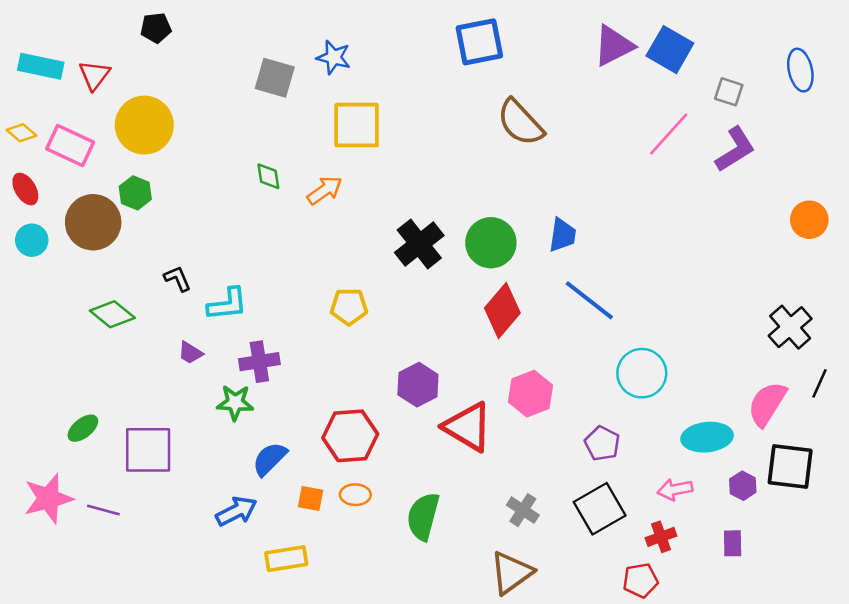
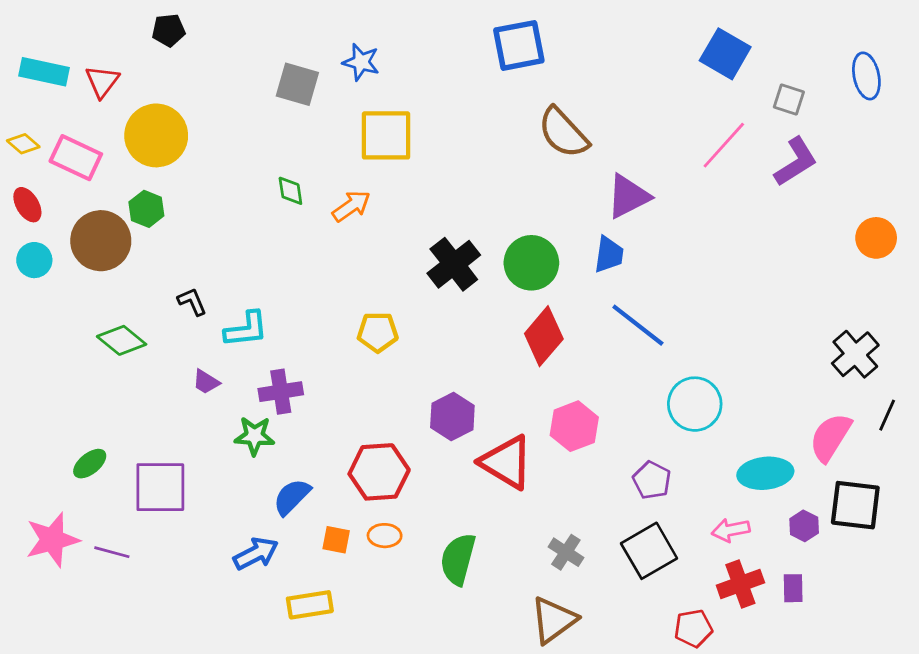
purple triangle: (614, 46) -> (628, 196), moved
red cross: (661, 537) -> (740, 584), moved, size x1.4

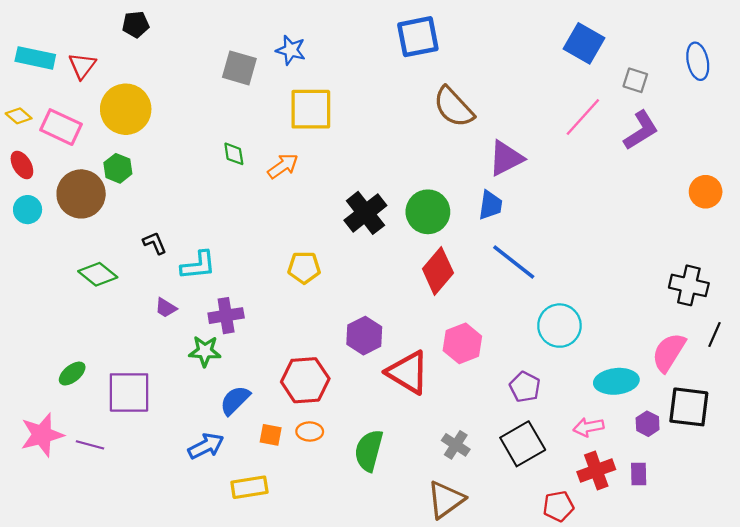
black cross: (855, 354) -> (689, 285), turned -36

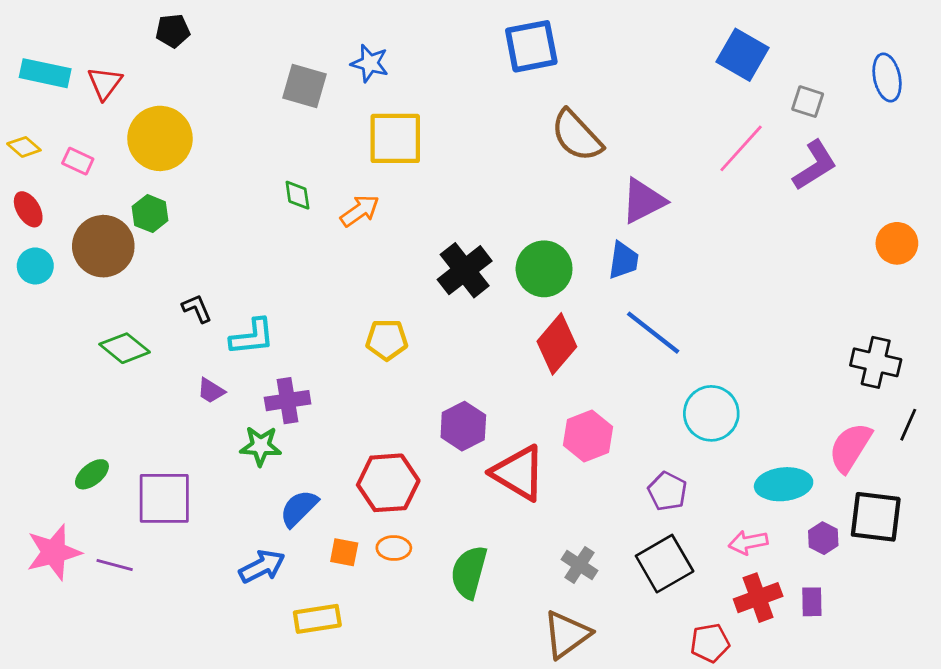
pink rectangle: (61, 127) -> (78, 161), size x0.6

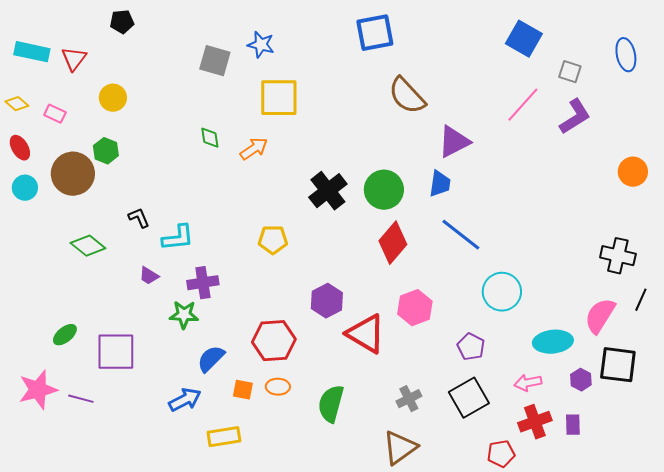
yellow circle: (160, 138) -> (113, 98), size x0.6
gray cross: (579, 565) -> (409, 399), turned 30

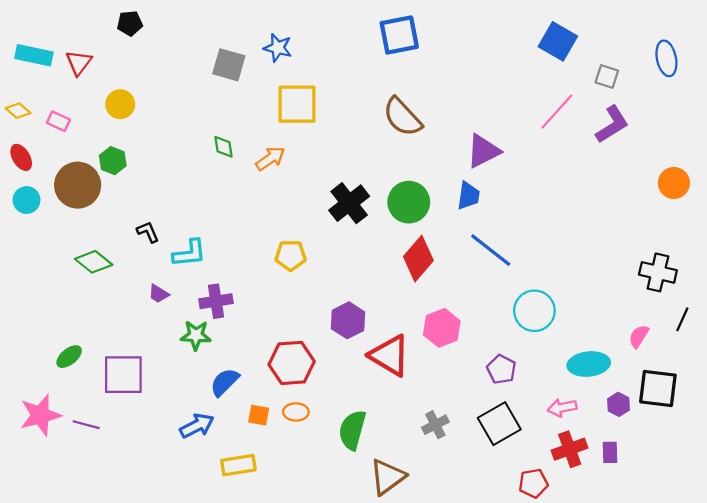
brown semicircle: (407, 96) -> (402, 117), moved
pink semicircle: (600, 316) -> (639, 336), size x0.6
brown triangle: (400, 448) -> (387, 477), moved

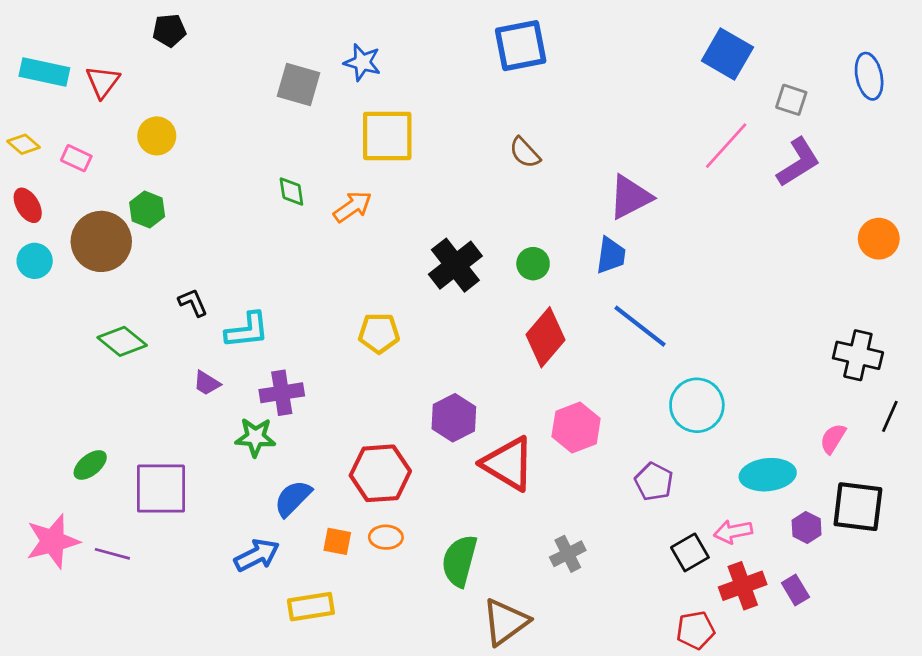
brown semicircle: (402, 117) -> (525, 153), size x0.6
green circle: (409, 202) -> (533, 264), size x0.6
black square: (499, 424) -> (690, 552), moved, size x0.7
purple rectangle: (610, 452) -> (795, 590), turned -30

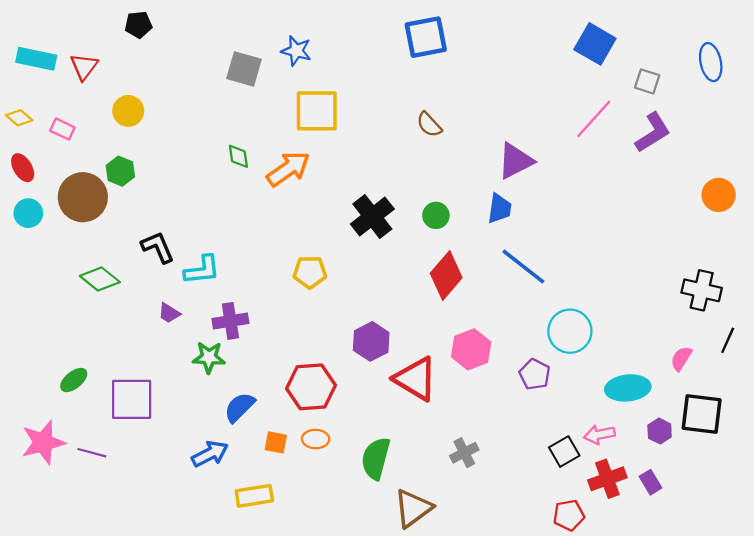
orange arrow: (353, 207) -> (288, 169), size x1.4
black L-shape: (193, 303) -> (158, 247), size x1.4
purple pentagon: (654, 482) -> (535, 374), moved

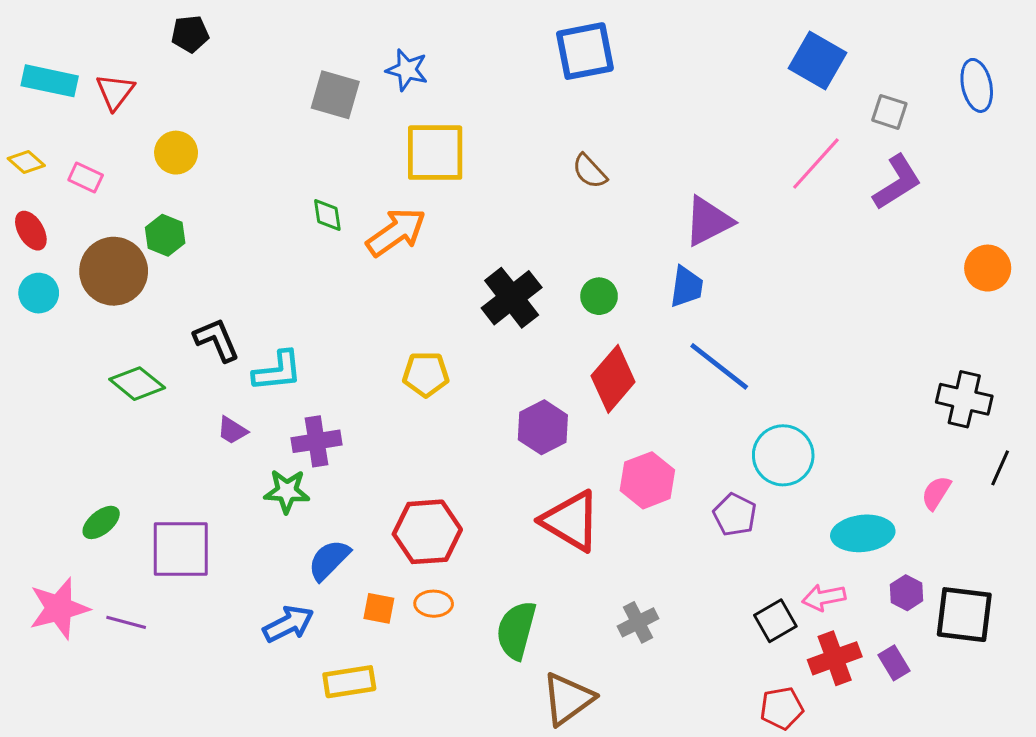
purple hexagon: (371, 341) -> (543, 427), moved
black square: (702, 414) -> (964, 615), moved

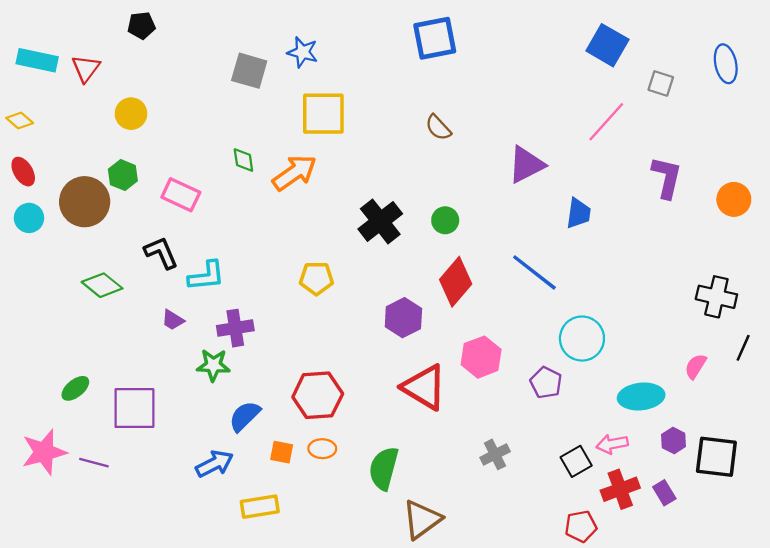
pink rectangle: (86, 178) -> (181, 195), moved, size x1.5
purple L-shape: (897, 182) -> (667, 177), moved, turned -45
blue trapezoid: (686, 287) -> (578, 213), moved
gray cross: (638, 622) -> (495, 454), moved

